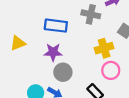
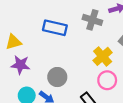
yellow cross: (104, 48) -> (103, 56), turned -30
purple star: (53, 52) -> (20, 65), moved

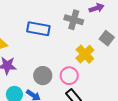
pink circle: (107, 80) -> (69, 76), moved

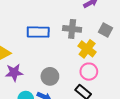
gray cross: (74, 20) -> (72, 29), moved
pink circle: (69, 76) -> (89, 72), moved

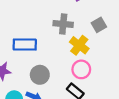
gray square: (105, 30) -> (99, 25), turned 32
blue rectangle: (38, 32) -> (25, 45), moved

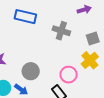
blue rectangle: (25, 45) -> (25, 17), moved
yellow cross: (79, 45) -> (90, 60), moved

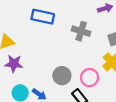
gray circle: (31, 71) -> (62, 76), moved

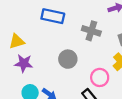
gray circle: (62, 76) -> (68, 59), moved

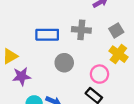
blue rectangle: (53, 16) -> (47, 35), moved

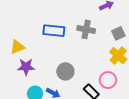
gray circle: (64, 63) -> (65, 71), moved
pink circle: (99, 74) -> (108, 80), moved

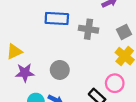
blue rectangle: (54, 31) -> (57, 18), moved
gray circle: (65, 71) -> (60, 70), moved

